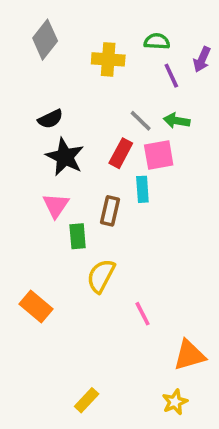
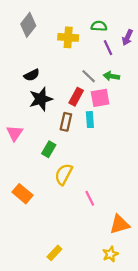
black star: (65, 157) -> (41, 99), turned 30
pink triangle: (56, 205) -> (15, 133), moved
brown rectangle: (110, 211) -> (66, 122), moved
green rectangle: (78, 236) -> (49, 149), turned 35

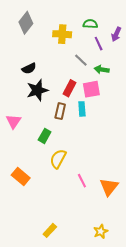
gray line: (89, 76) -> (81, 60), moved
orange triangle: (119, 224) -> (109, 187), moved, turned -36

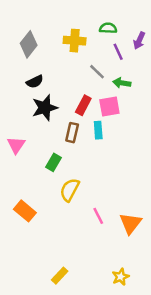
gray diamond: (26, 23) -> (29, 44), moved

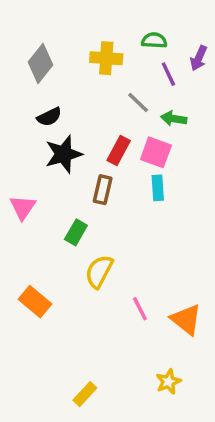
pink square: (109, 106) -> (156, 152), turned 30
cyan rectangle: (98, 130) -> (158, 188), moved
orange triangle: (131, 223) -> (186, 319), turned -30
yellow star: (121, 277) -> (168, 382), moved

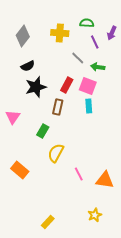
orange triangle: (186, 319) -> (105, 180), turned -30

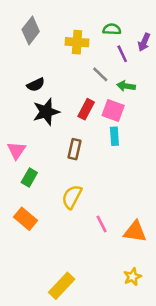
gray diamond: (23, 36) -> (31, 31), moved
brown rectangle: (58, 107) -> (74, 149), moved
green rectangle: (43, 131) -> (29, 177), moved
yellow star: (95, 215) -> (132, 277), moved
yellow rectangle: (48, 222) -> (62, 286), size x1.5

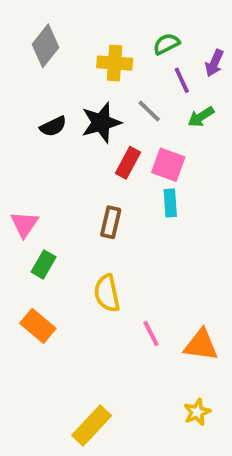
green semicircle: (112, 29) -> (166, 44), turned -30
green arrow: (126, 86) -> (201, 117), moved, turned -42
black star: (46, 112) -> (101, 123), moved
yellow semicircle: (72, 197) -> (107, 293), turned -40

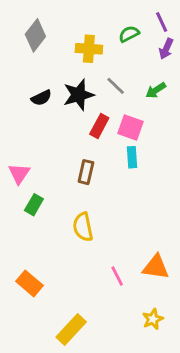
purple line: (182, 80) -> (162, 22), moved
orange rectangle: (38, 326) -> (29, 283), moved
pink line: (151, 333) -> (117, 276), moved

